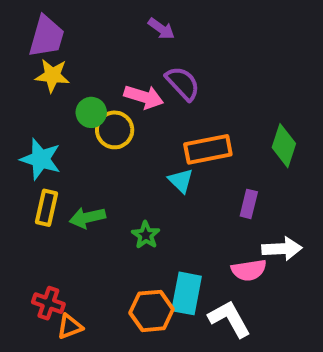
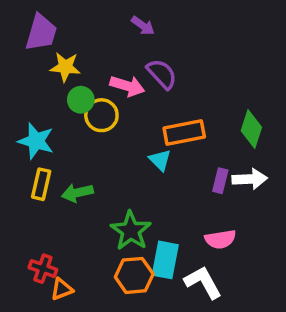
yellow star: (52, 75) -> (65, 67), moved
green star: (146, 235) -> (131, 231), moved, size x1.6
white arrow: (282, 249) -> (250, 179), moved

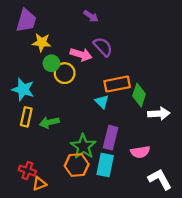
green diamond: (251, 129) -> (139, 95), moved
purple rectangle: (220, 181) -> (111, 138), moved, size x1.5
orange hexagon: (134, 275) -> (77, 165), moved
white L-shape: (203, 282) -> (160, 179), moved

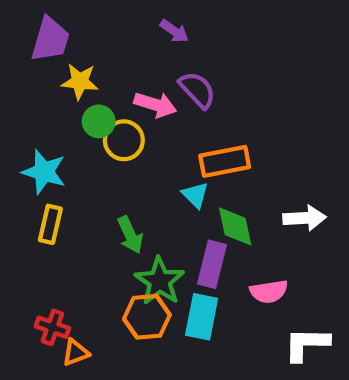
green diamond: (139, 95) -> (235, 226), moved, turned -30
green arrow: (49, 122) -> (130, 235), moved, turned -102
white L-shape: (160, 179) -> (307, 344), turned -60

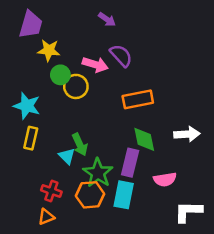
cyan triangle: (195, 195) -> (67, 156), moved
red cross: (52, 327) -> (51, 191), moved

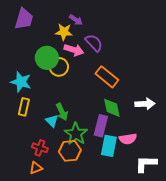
purple arrow: (107, 19) -> (76, 20), moved
yellow star: (49, 50) -> (64, 32), moved
green circle: (60, 75) -> (47, 58), size x1.5
orange rectangle: (138, 99) -> (107, 77), turned 50
cyan rectangle: (124, 195) -> (109, 146), moved

